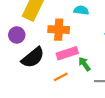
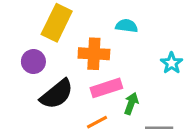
green arrow: (84, 64) -> (131, 103), turned 56

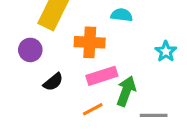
black semicircle: (57, 94) -> (53, 82), size x0.6
green arrow: (131, 103) -> (126, 91), size x1.4

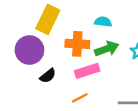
purple circle: (30, 50) -> (29, 50), size x1.5
green arrow: (126, 91) -> (107, 49), moved, turned 50

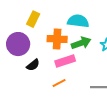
yellow rectangle: (48, 19) -> (33, 19), size x0.7
cyan semicircle: (103, 22) -> (78, 21), size x1.5

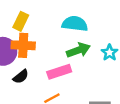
orange cross: (57, 39) -> (23, 45), moved

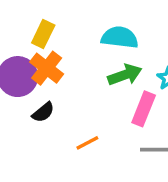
orange cross: (23, 45) -> (47, 68), turned 35
pink rectangle: (59, 72) -> (144, 109), moved, turned -50

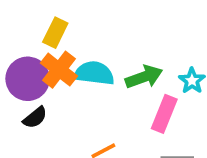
cyan semicircle: (120, 37) -> (94, 73), moved
black semicircle: (43, 112) -> (35, 118), moved

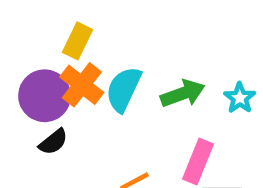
cyan semicircle: (94, 73) -> (123, 89), turned -72
pink rectangle: (164, 114) -> (198, 162), moved

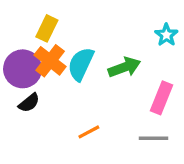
cyan star: (240, 98) -> (166, 35), moved
pink rectangle: (198, 162) -> (162, 98), moved

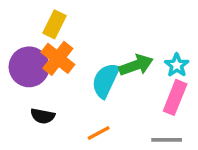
cyan star: (166, 35) -> (177, 65), moved
cyan semicircle: (81, 64) -> (105, 80), moved
black semicircle: (29, 103) -> (43, 116), moved, turned 50

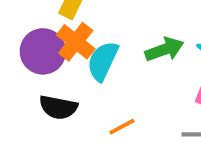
cyan semicircle: (105, 80) -> (103, 61), moved
black semicircle: (43, 116) -> (58, 107), size x1.4

